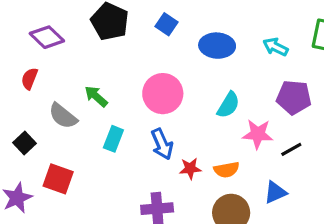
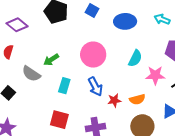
green arrow: (96, 96) -> (51, 60), turned -70
red square: (58, 179) -> (59, 120), moved

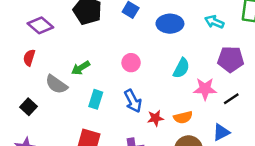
pink circle: (93, 55) -> (131, 63), size x0.6

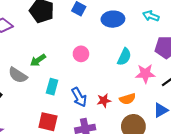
blue arrow: (133, 101) -> (79, 97), moved

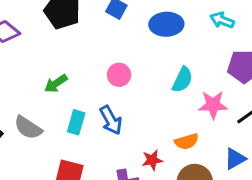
gray semicircle: (18, 75) -> (28, 128), moved
blue arrow: (79, 97) -> (111, 120), moved
red star: (104, 101) -> (152, 160), moved

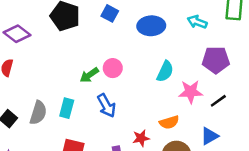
green arrow: (56, 83) -> (89, 75), moved
cyan rectangle: (76, 122) -> (67, 108), moved
gray semicircle: (28, 128) -> (38, 113), turned -105

